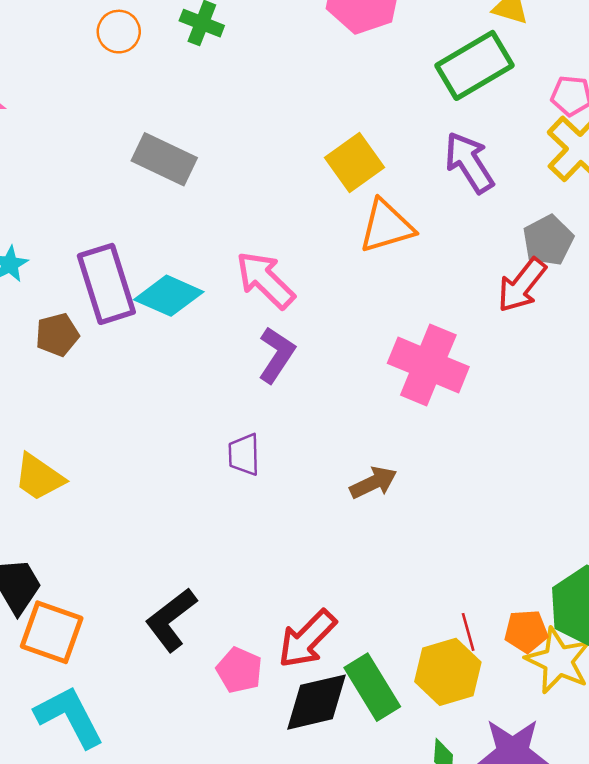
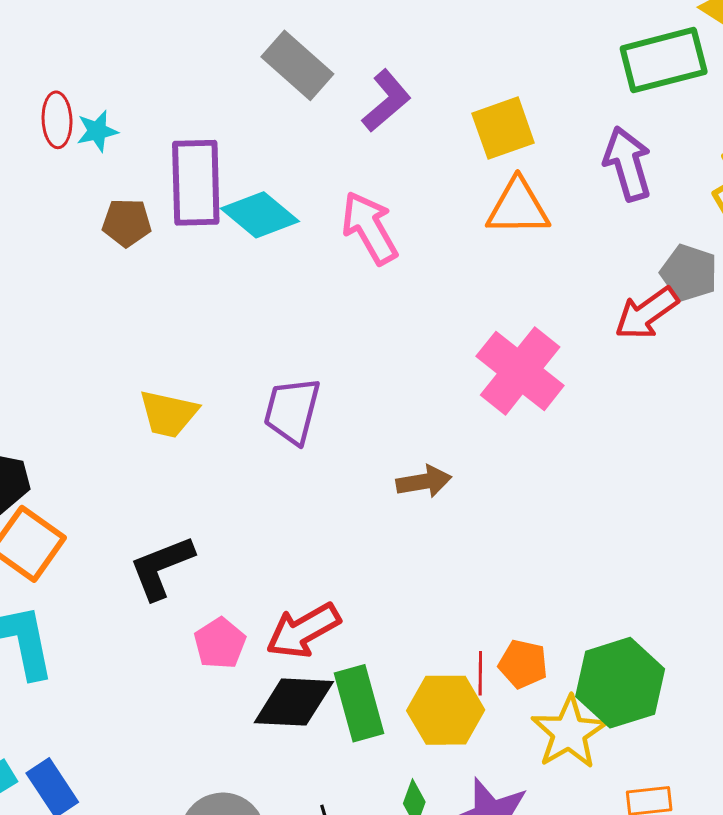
gray pentagon: (548, 240) -> (689, 273), turned 30
purple L-shape: (276, 355) -> (386, 101), moved
purple trapezoid: (244, 455) -> (292, 411), size x1.4
yellow trapezoid: (39, 477) -> (168, 414), moved, turned -38
orange pentagon: (526, 631) -> (523, 664), moved

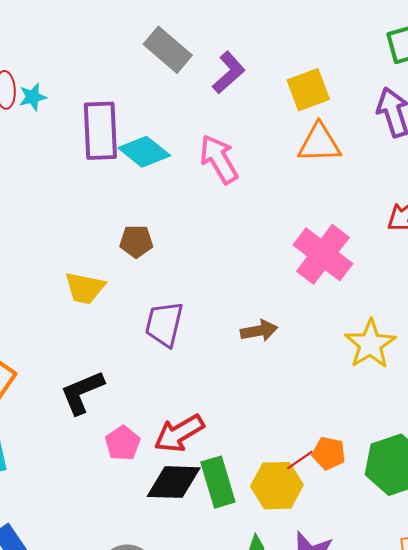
brown pentagon: (127, 223) -> (136, 241), moved
purple trapezoid: (292, 411) -> (164, 324), moved
red line: (480, 673) -> (300, 460), turned 56
yellow star: (569, 732) -> (370, 344), moved

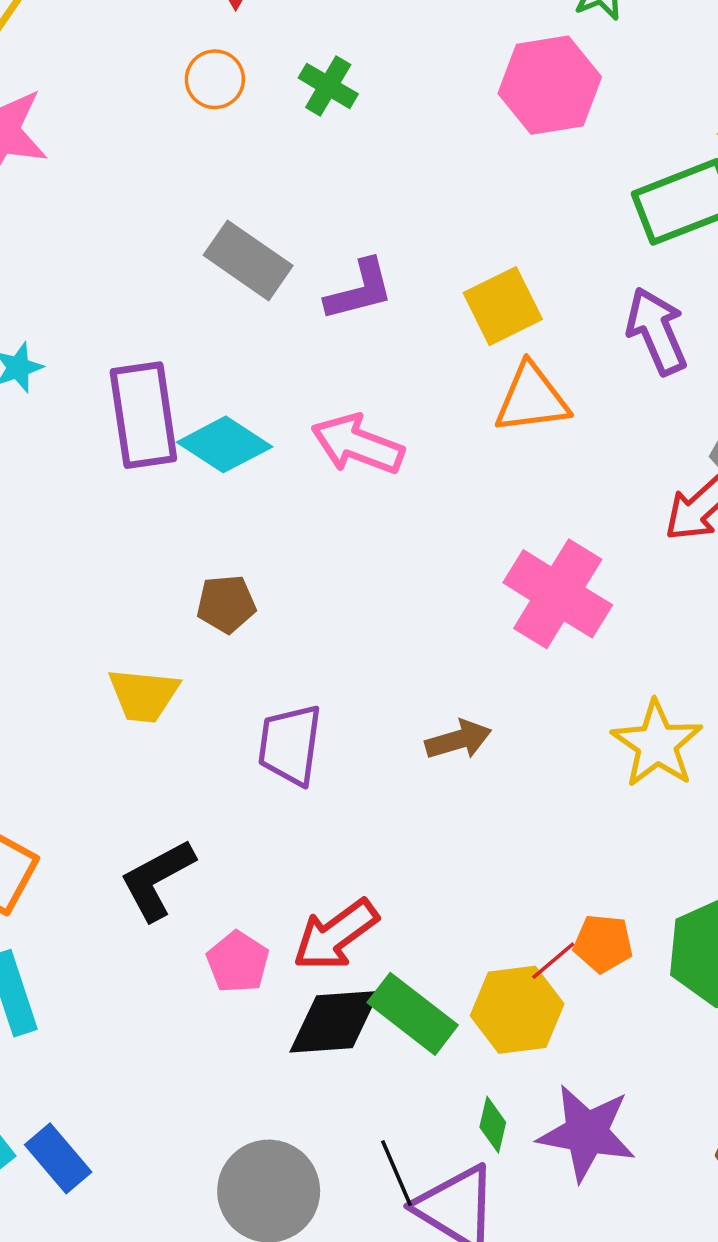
purple L-shape: (229, 73) -> (359, 290), turned 33
pink arrow: (219, 159) -> (358, 444), turned -33
green rectangle: (218, 482) -> (413, 1014), turned -30

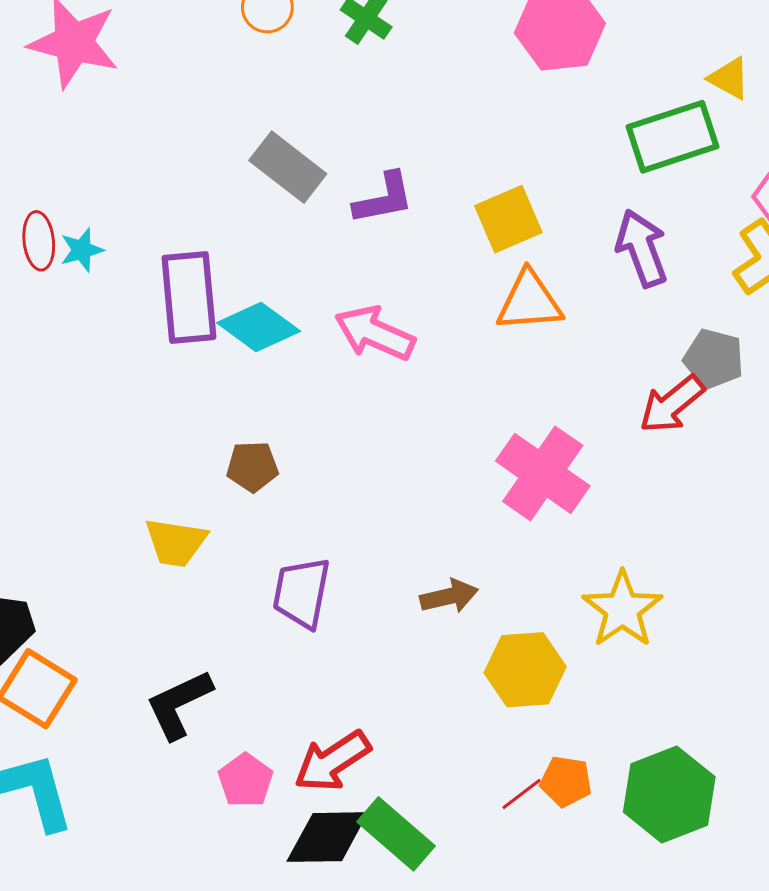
yellow hexagon: (517, 1010) -> (525, 670), moved

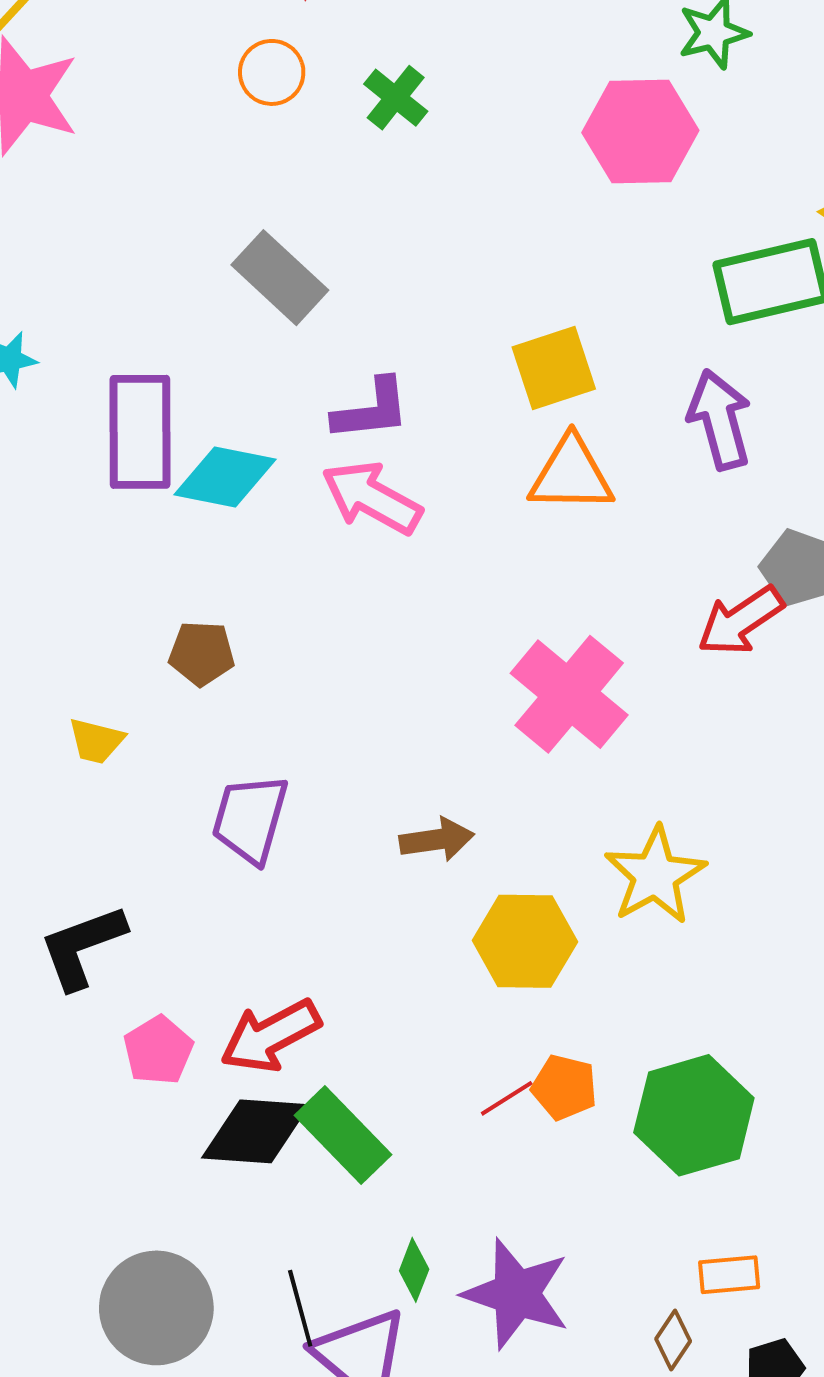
purple L-shape: (384, 198) -> (371, 410), moved
cyan diamond: (259, 327) -> (225, 477), turned -30
yellow trapezoid: (176, 542) -> (96, 741), size x0.7

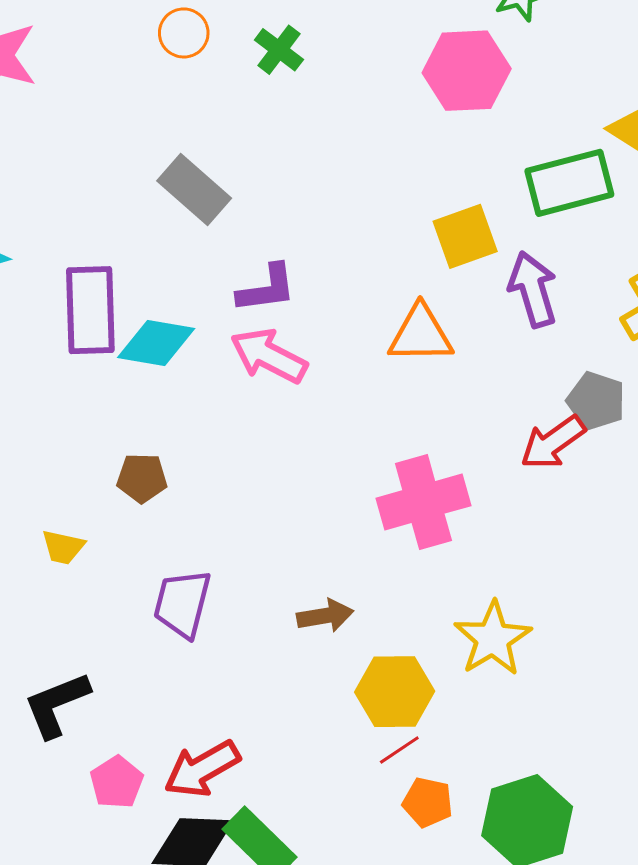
yellow square: (554, 368) -> (465, 236), moved
pink cross: (569, 694) -> (423, 502), turned 36
red line: (507, 1098) -> (399, 750), moved

